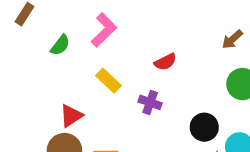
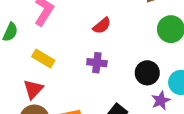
yellow rectangle: (109, 81) -> (43, 59), moved

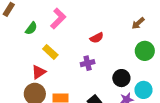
purple cross: (97, 63) -> (88, 63), turned -32

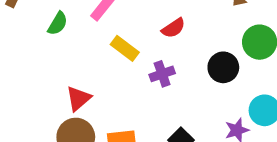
yellow rectangle: (50, 52) -> (125, 48), moved
black circle: (121, 78) -> (223, 67), moved

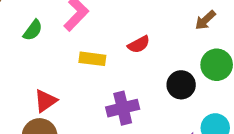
yellow rectangle: (125, 48) -> (92, 59), turned -35
purple cross: (162, 74) -> (123, 108), moved, size x1.4

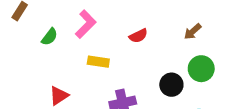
red semicircle: (139, 44) -> (138, 36), moved

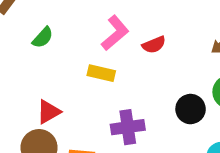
pink L-shape: (86, 24) -> (115, 33), moved

